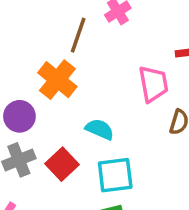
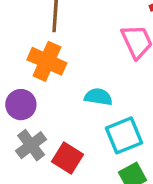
red square: (62, 164) -> (68, 158), moved

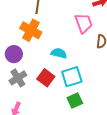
red square: (68, 158) -> (46, 78), moved

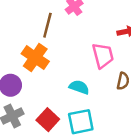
cyan semicircle: (59, 53) -> (79, 87), moved

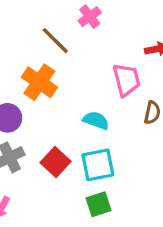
brown line: (47, 25) -> (55, 41), turned -60

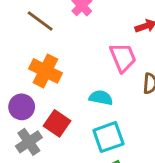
brown line: (55, 41) -> (40, 21), moved
red square: (55, 162) -> (57, 123), moved

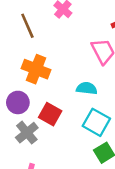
brown line: (40, 21) -> (27, 26), turned 35
cyan square: (108, 137) -> (96, 122), turned -36

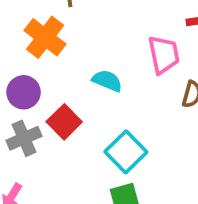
orange cross: (36, 69) -> (45, 37), moved
cyan semicircle: (87, 88) -> (107, 81), moved

